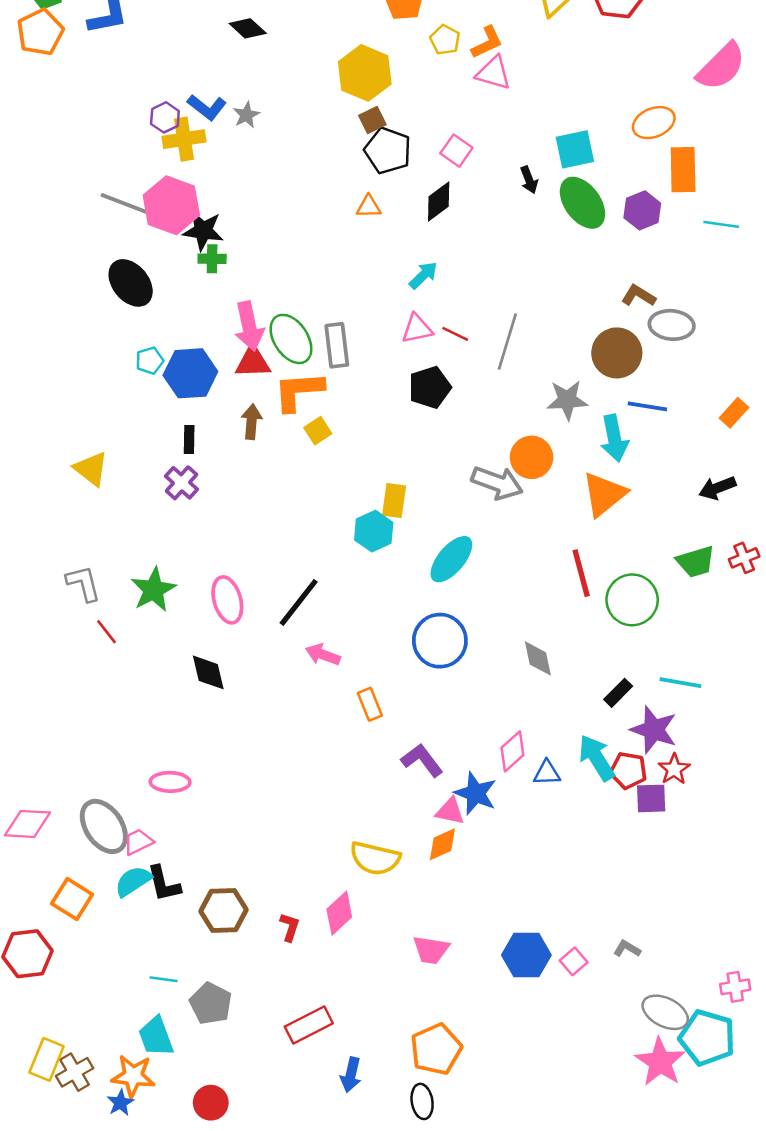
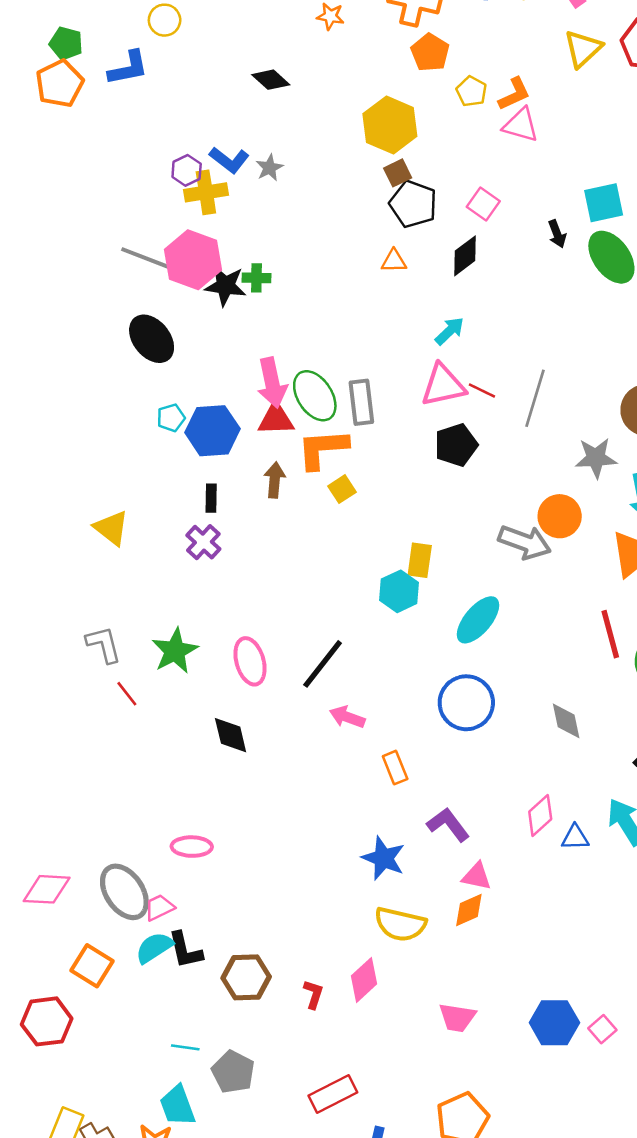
green cross: (212, 259) -> (256, 278), moved
pink triangle: (417, 329) -> (443, 385), size x1.4
blue star: (476, 793) -> (383, 858), moved

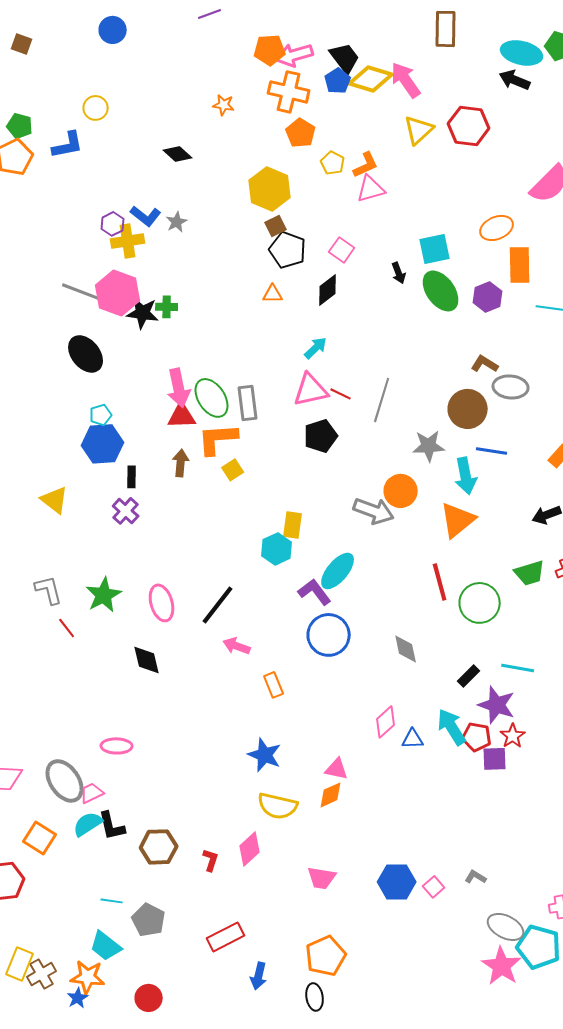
pink triangle: (521, 125) -> (371, 189), turned -32
blue hexagon: (212, 431) -> (103, 444), moved
purple L-shape: (448, 825) -> (315, 592), moved
cyan trapezoid: (177, 1106) -> (106, 946), turned -32

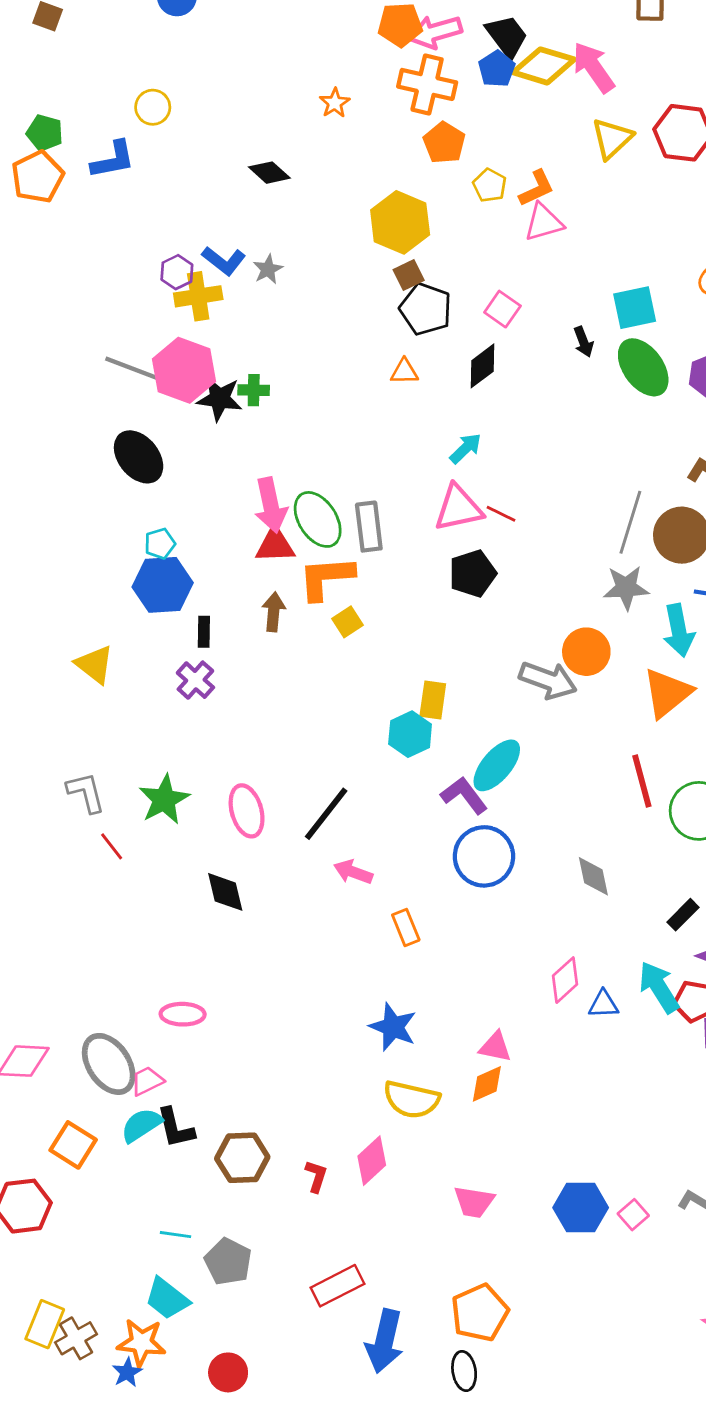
orange star: (224, 105) -> (335, 103), turned 30
gray line: (382, 400) -> (630, 522), moved
blue arrow: (259, 976) -> (384, 1341), size x1.6

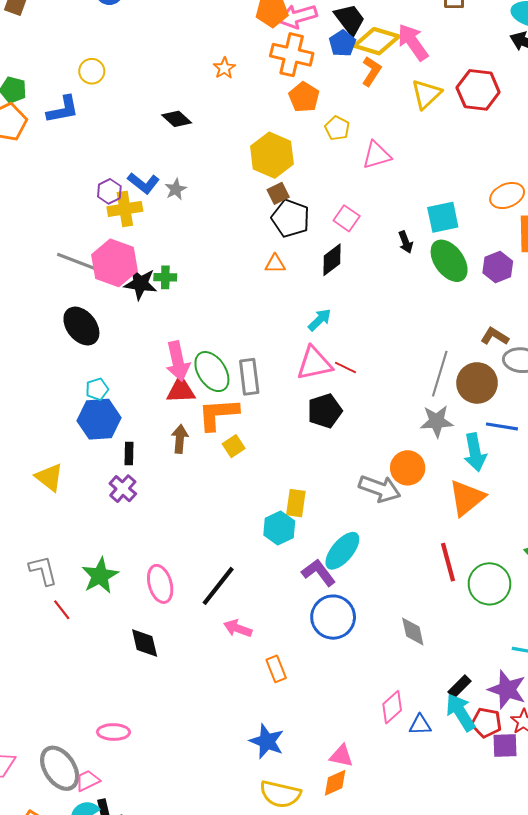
orange L-shape: (537, 188) -> (371, 71), moved, turned -32
black rectangle: (683, 915) -> (459, 686), moved

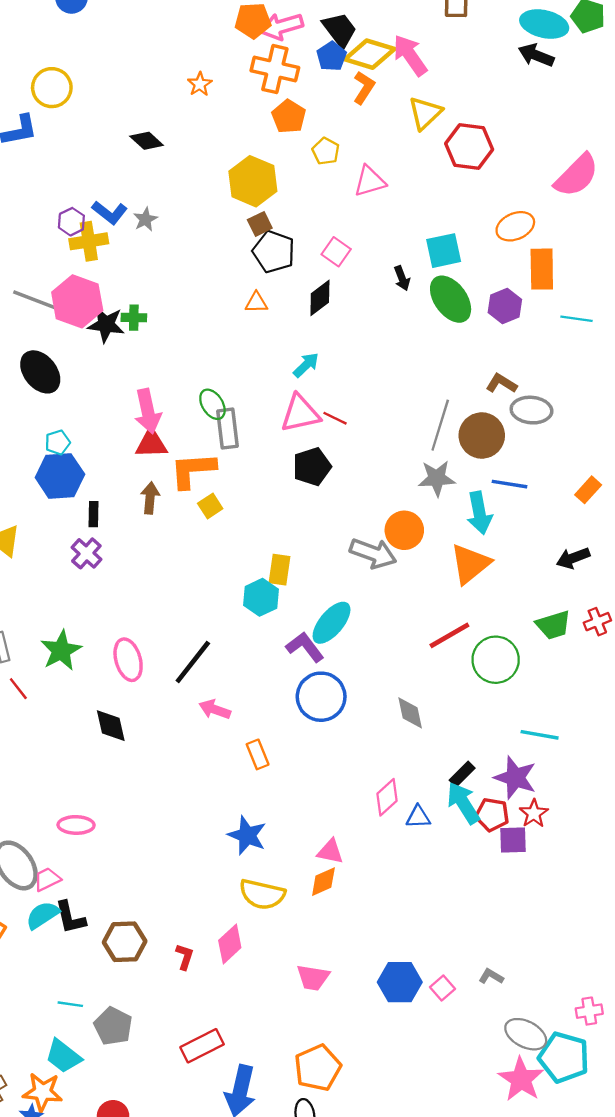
yellow circle: (92, 71) -> (52, 88), size x1.4
red hexagon: (478, 90) -> (469, 147), moved
green ellipse: (212, 372) -> (212, 404), moved, size x0.7
red line: (448, 562) -> (449, 635), turned 75

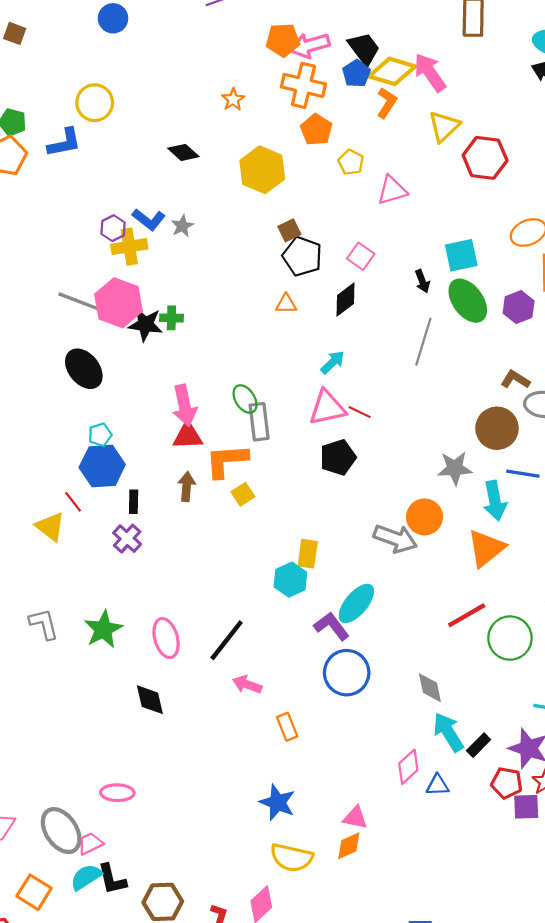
yellow hexagon: (253, 181) -> (262, 170), moved
gray line: (440, 425) -> (423, 342), moved
red line: (18, 689) -> (73, 502), moved
cyan arrow: (463, 803) -> (448, 732), moved

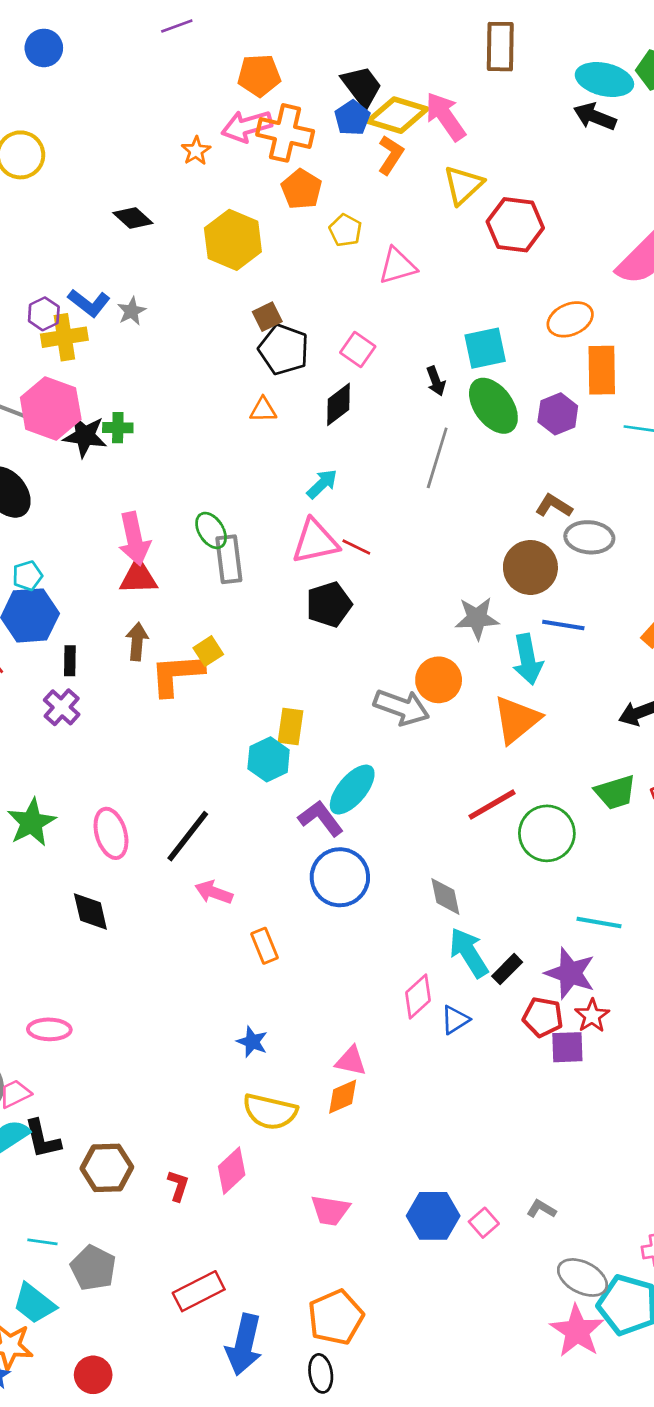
pink arrow: (310, 45) -> (247, 126), moved
orange L-shape: (227, 461) -> (177, 674), moved
blue triangle: (437, 785) -> (455, 1020), turned -30
blue star: (277, 802) -> (252, 1042), size x0.7

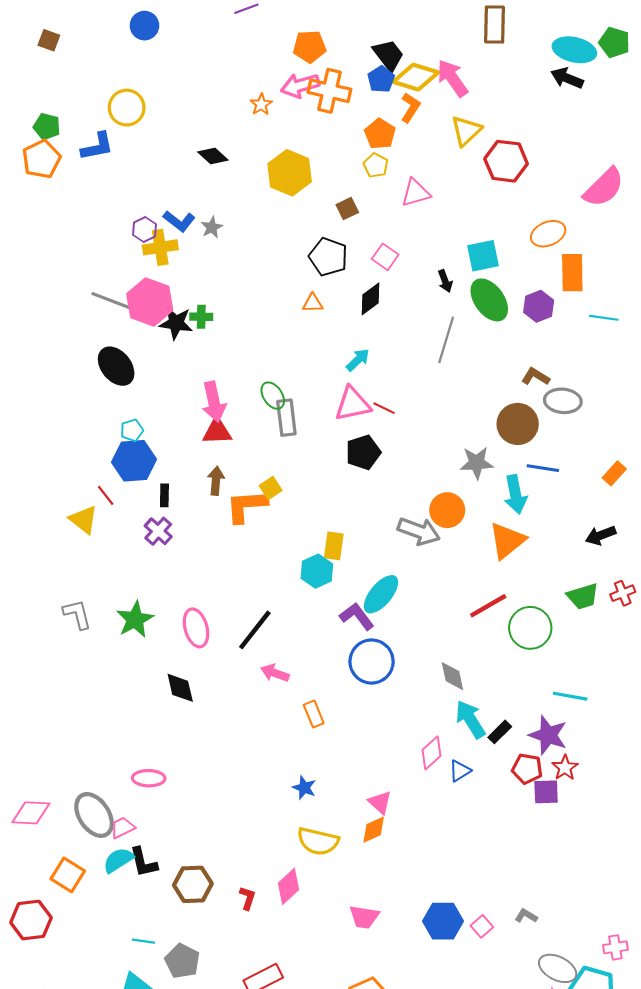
orange pentagon: (302, 189) -> (380, 134), moved
brown square: (267, 317) -> (347, 208), moved
pink triangle: (351, 1061) -> (380, 802), turned 30

